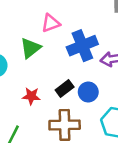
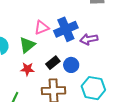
pink triangle: (51, 23) -> (42, 28), moved
green triangle: (30, 48) -> (27, 45), moved

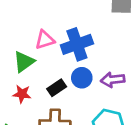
purple arrow: (89, 39) -> (113, 80), moved
blue circle: (71, 65) -> (82, 78), moved

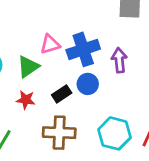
purple arrow: (113, 80) -> (119, 60), moved, turned 90

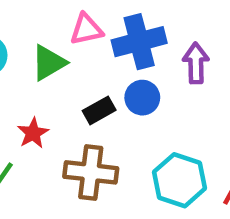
red star: (26, 100) -> (33, 133), moved, turned 30

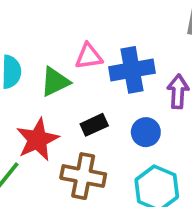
blue circle: (142, 98) -> (146, 132), moved
red star: (33, 133) -> (37, 140), size x1.6

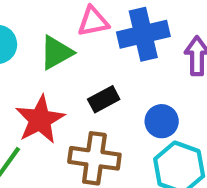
blue circle: (146, 132) -> (162, 121), moved

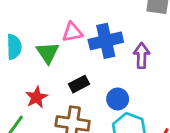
green triangle: (56, 53) -> (48, 53), turned -35
red star: (40, 120) -> (36, 97), size x0.7

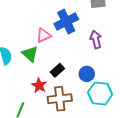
blue cross: (106, 41) -> (66, 22), moved
red star: (36, 97) -> (39, 85), moved

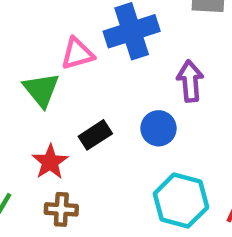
blue circle: (87, 74) -> (159, 128), moved
brown cross: (60, 99) -> (61, 209), moved, size x0.6

